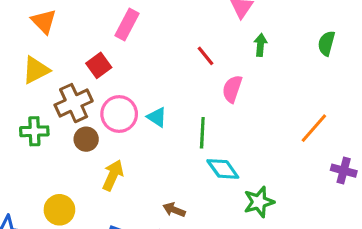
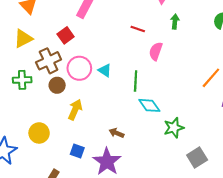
red line: (205, 56) -> (138, 29), turned -32

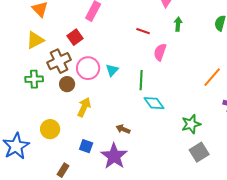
cyan triangle: (105, 70) -> (112, 70), turned 40
green star: (174, 128) -> (191, 124), moved

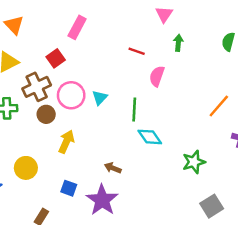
gray square: (199, 152) -> (212, 206), moved

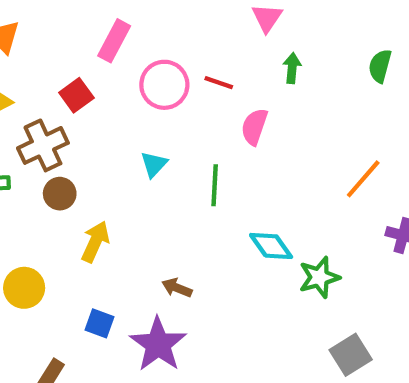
pink circle: (71, 95) -> (164, 85), moved
cyan diamond: (150, 137) -> (271, 246), moved

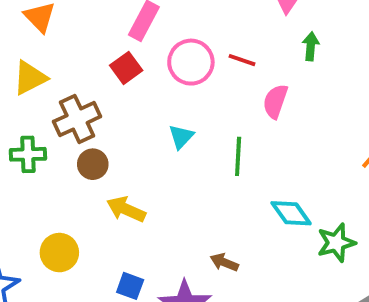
red square: (76, 95) -> (126, 68), moved
yellow arrow: (95, 242) -> (126, 209), turned -90
brown arrow: (177, 288) -> (224, 262), moved

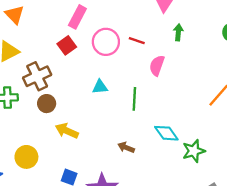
cyan triangle: (181, 137) -> (100, 87), turned 42
brown arrow: (224, 262) -> (126, 147), moved

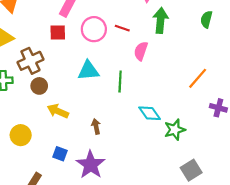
green arrow: (178, 32) -> (161, 20), size x1.6
red square: (67, 45) -> (58, 32), turned 35
cyan triangle: (100, 87) -> (88, 71), size x1.5
brown arrow: (126, 147) -> (96, 126), moved, turned 56

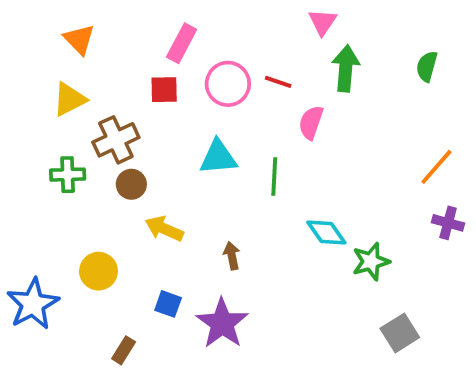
orange line: (198, 78) -> (436, 167), moved

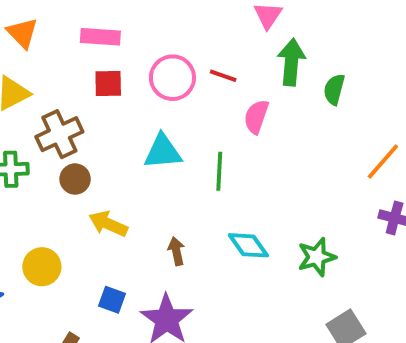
pink rectangle: (182, 43) -> (100, 37), moved, turned 66
green semicircle: (427, 66) -> (334, 89), moved
cyan diamond: (326, 233) -> (248, 245), moved

